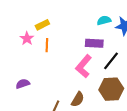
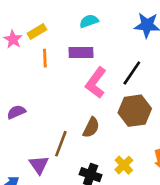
cyan semicircle: (104, 20) -> (89, 21), moved
pink star: (27, 39) -> (13, 39), moved
purple rectangle: (94, 43) -> (81, 52), moved

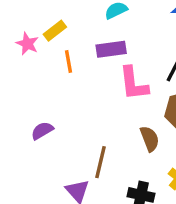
pink L-shape: (96, 83) -> (134, 84), turned -36
brown semicircle: (91, 127) -> (150, 139), moved, turned -40

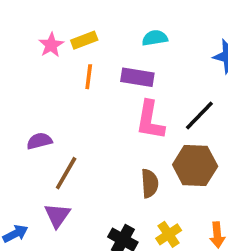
brown line: (101, 162) -> (66, 173), moved

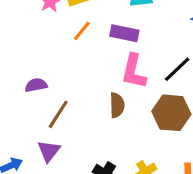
orange line: (89, 77) -> (82, 31), turned 30
brown semicircle: (150, 183) -> (117, 105), moved

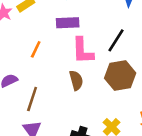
orange line: (82, 31) -> (36, 49), moved

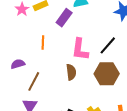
purple rectangle: (68, 23) -> (64, 18), moved, turned -60
orange line: (36, 49) -> (43, 42), turned -32

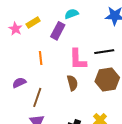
black line: (108, 45) -> (104, 52), turned 48

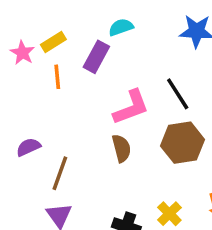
black line: (104, 52) -> (178, 94), turned 66
orange line: (41, 58) -> (57, 77), moved
pink L-shape: (78, 59) -> (131, 107), turned -110

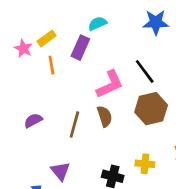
brown line: (60, 173) -> (74, 124), moved
yellow cross: (169, 214) -> (145, 164), turned -36

